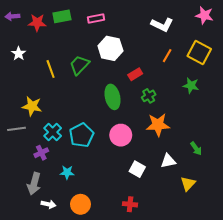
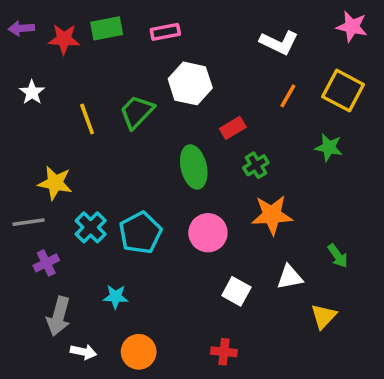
purple cross: (41, 153) -> (46, 263), moved

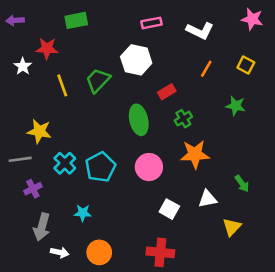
pink rectangle: (165, 32) -> (151, 23), moved
red star: (64, 39) -> (47, 48), moved
yellow square: (343, 91) -> (246, 65), size x0.6
red cross: (224, 352) -> (160, 252), size x1.5

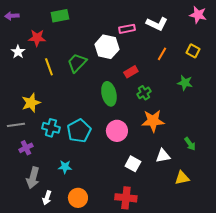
pink rectangle: (151, 23) -> (127, 29), moved
yellow star: (39, 131) -> (31, 103), turned -30
cyan cross: (65, 163) -> (51, 128), turned -30
yellow triangle: (232, 227) -> (182, 178), turned 35
white arrow: (60, 252) -> (47, 198), turned 96

